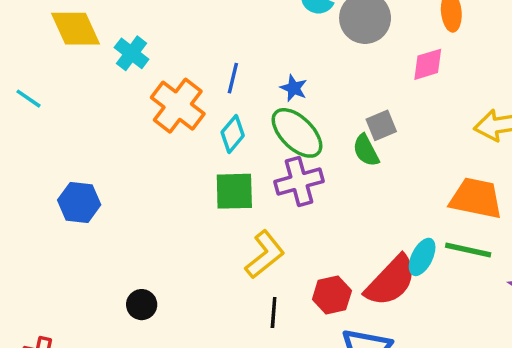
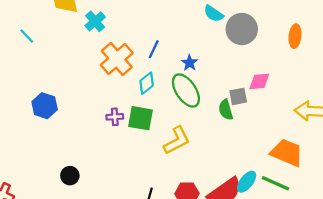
pink diamond: (428, 64) -> (259, 81), moved
purple cross: (299, 181) -> (115, 117), moved, size x0.6
yellow L-shape: (265, 255) -> (177, 140), moved

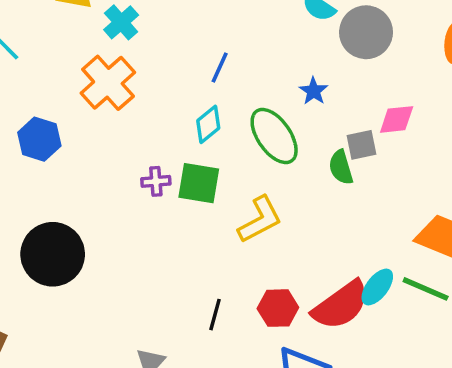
orange cross: (117, 59) -> (108, 83), moved
blue star: (190, 63) -> (314, 91), moved
blue hexagon: (45, 106) -> (39, 139), moved
black circle: (70, 176) -> (53, 254), moved, size x2.0

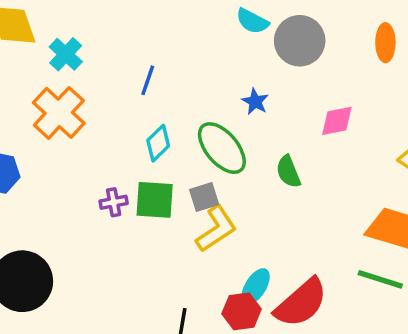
blue line: (220, 68) -> (148, 80), moved
gray square: (361, 145) -> (204, 197), moved
cyan ellipse: (377, 287) -> (256, 287), moved

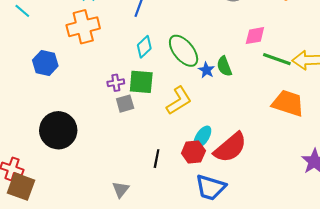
blue star: (255, 102) -> (206, 70), moved
orange cross: (59, 113) -> (83, 27), turned 32
gray square: (204, 197) -> (125, 104), moved
green line: (380, 279) -> (277, 59), moved

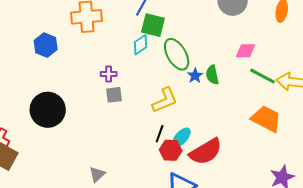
green square: (141, 82) -> (153, 25), moved
black line: (157, 159) -> (160, 134), moved

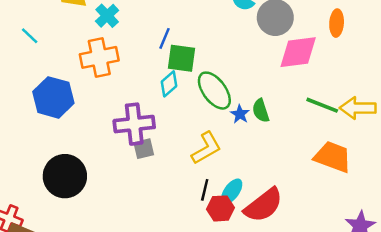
blue hexagon: (46, 45) -> (53, 97), size x1.4
pink diamond: (246, 51) -> (298, 52), moved, size x1.6
purple cross: (109, 74) -> (134, 124), size x2.0

